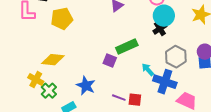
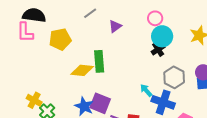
green rectangle: (127, 47) -> (99, 61), moved, turned -70
yellow diamond: (53, 60) -> (82, 70), moved
purple square: (110, 61) -> (100, 103), moved, size x1.5

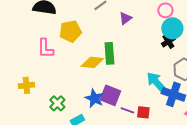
pink L-shape: (25, 32) -> (45, 48), moved
cyan arrow: (146, 90) -> (156, 82), size x1.6
yellow cross: (34, 100) -> (26, 85), moved, turned -35

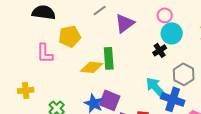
purple triangle: (125, 18) -> (125, 23), size x1.5
black cross: (168, 41) -> (160, 50), moved

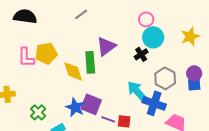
purple triangle: (125, 23) -> (106, 46), moved
yellow pentagon: (70, 36) -> (46, 53), moved
yellow diamond: (92, 67) -> (73, 71), turned 65

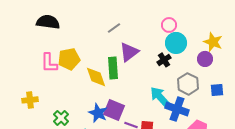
gray line: (81, 14) -> (114, 28), moved
yellow star: (190, 36) -> (213, 42), turned -30
purple circle: (194, 73) -> (205, 59), moved

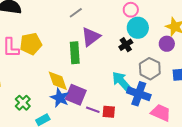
yellow diamond: (96, 77) -> (58, 81), moved

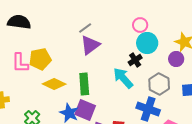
purple triangle: (91, 37) -> (90, 45), moved
green rectangle: (75, 53) -> (84, 84), moved
yellow diamond: (58, 81) -> (54, 84), moved, turned -45
cyan arrow: (122, 82) -> (123, 78), moved

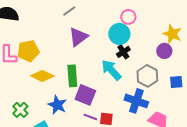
gray line: (85, 28) -> (69, 11), moved
cyan circle: (147, 43) -> (119, 34), moved
purple square: (85, 110) -> (85, 95), moved

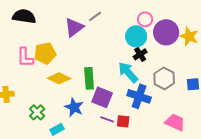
gray line: (69, 11) -> (95, 16), moved
purple triangle: (78, 37) -> (74, 27), moved
purple circle: (164, 51) -> (166, 32), moved, size x1.6
blue cross: (136, 101) -> (139, 96), moved

